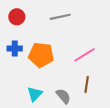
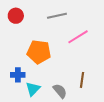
blue cross: (15, 49) -> (18, 75), moved
pink line: (85, 55) -> (78, 37), moved

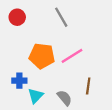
gray line: (57, 16) -> (61, 17), turned 72
pink line: (78, 37) -> (72, 56), moved

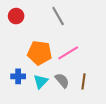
cyan triangle: (35, 96) -> (41, 81), moved
gray semicircle: (64, 98) -> (62, 80), moved

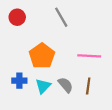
orange pentagon: (40, 53) -> (42, 56), turned 30
pink line: (68, 53) -> (89, 56), moved, turned 35

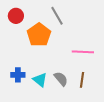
orange pentagon: (42, 56) -> (39, 35), moved
cyan triangle: (43, 86) -> (40, 80), turned -35

